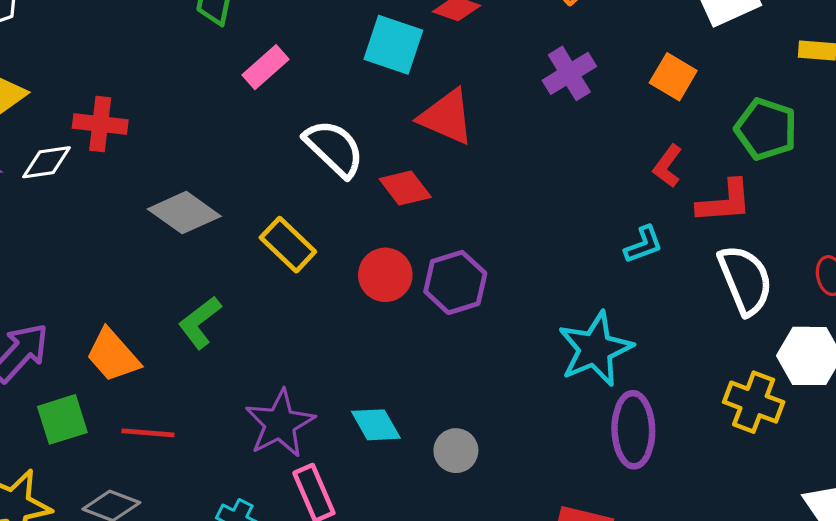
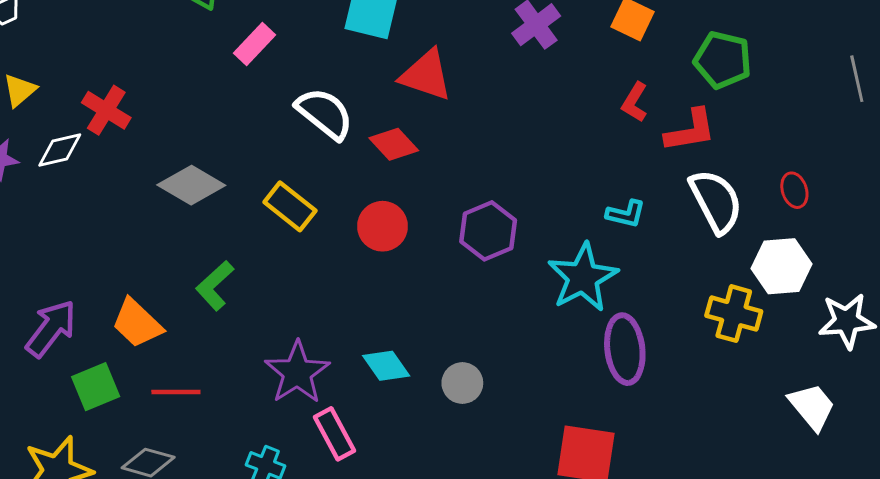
red cross: (100, 124) -> (106, 110), turned 30
cyan L-shape: (643, 245) -> (626, 214), moved, turned 39
purple hexagon: (455, 282) -> (488, 231), moved

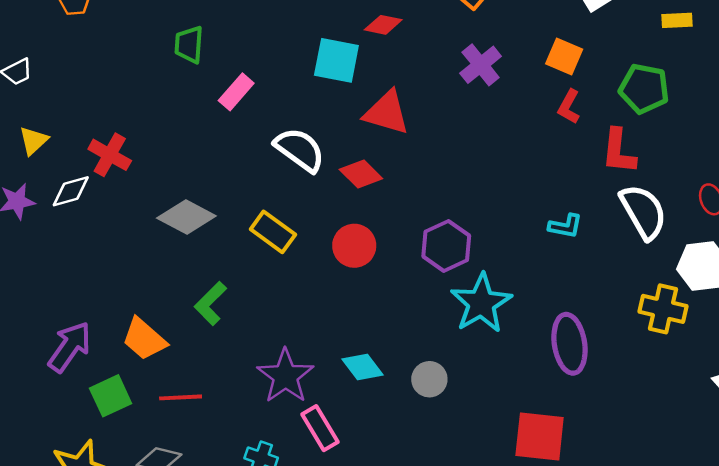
red L-shape: (635, 102) -> (569, 107), moved
red L-shape: (690, 131) -> (619, 151), turned 108
cyan star: (583, 277) -> (481, 303), moved

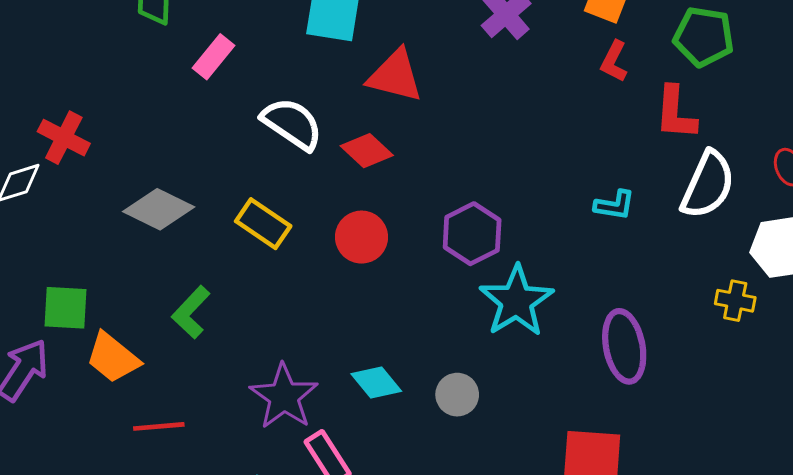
white semicircle: (643, 212) -> (708, 185), turned 56
yellow cross: (663, 309) -> (735, 301), size x0.7
green square: (111, 396) -> (65, 308), moved, turned 30

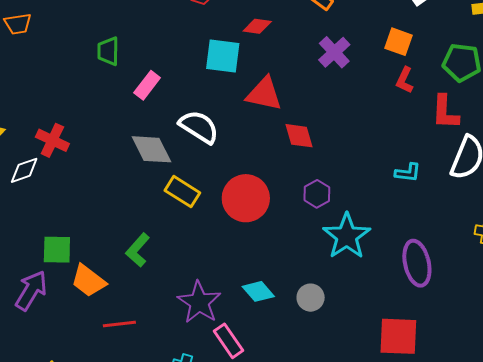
red diamond: (367, 151) -> (299, 136), moved, turned 32
gray diamond: (159, 209) -> (152, 149), moved, turned 39
purple hexagon: (472, 234) -> (317, 194), size x0.7
red circle: (361, 237) -> (246, 198), size x1.4

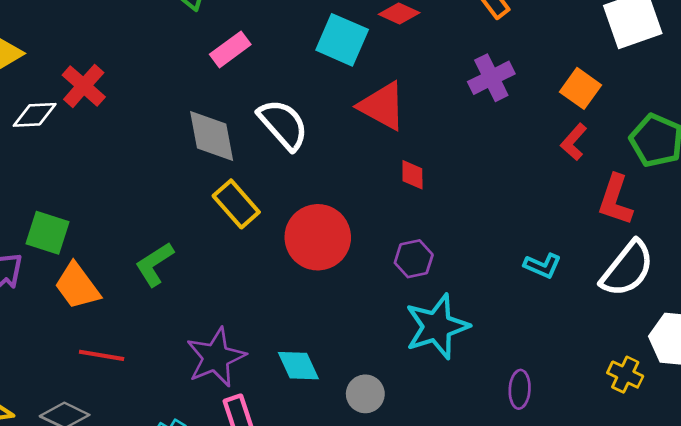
red diamond: (299, 136) -> (412, 175), size x0.7
purple ellipse: (417, 263) -> (520, 389), size x0.6

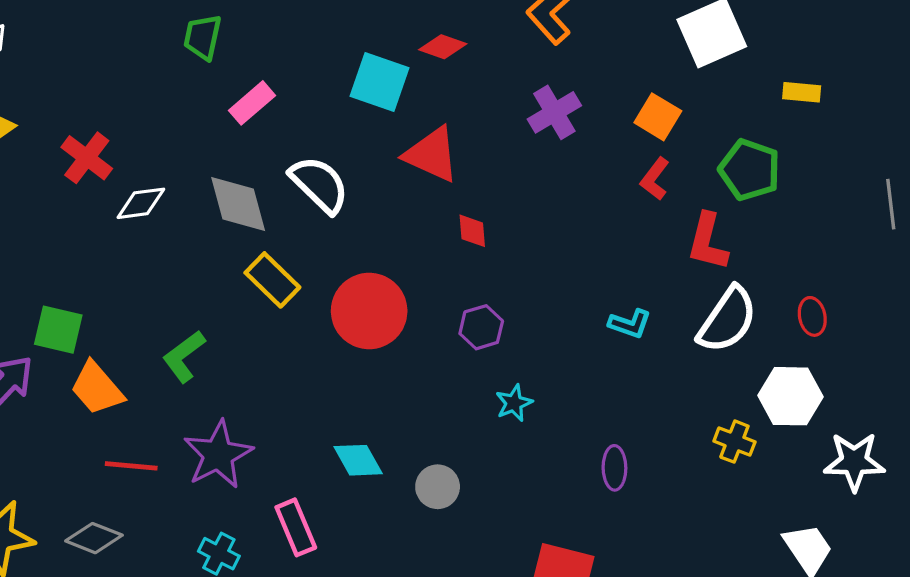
white diamond: (35, 115) -> (141, 203), moved
cyan star: (437, 327) -> (514, 403), size x0.5
purple star: (216, 357) -> (218, 455), moved

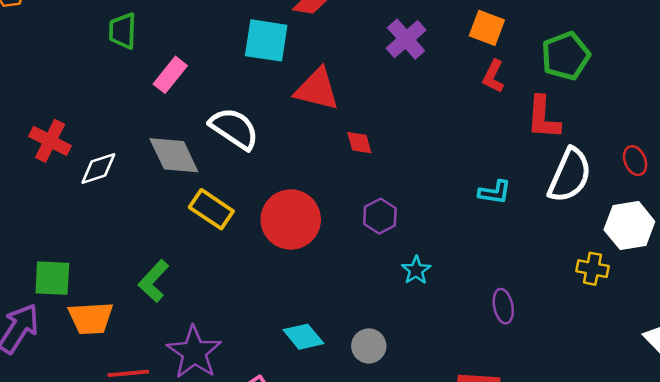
green pentagon: (750, 170) -> (566, 56), turned -30
orange trapezoid: (97, 388) -> (91, 318), turned -42

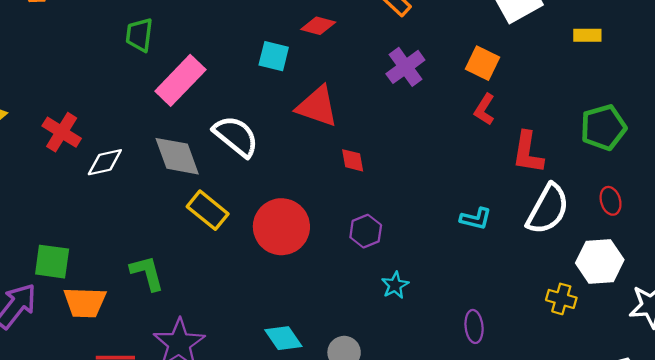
cyan square: (266, 40) -> (274, 56), size x0.7
green pentagon: (566, 56) -> (603, 127), moved
pink rectangle: (170, 75) -> (180, 80), size x1.5
green L-shape: (154, 281) -> (147, 273), turned 117

